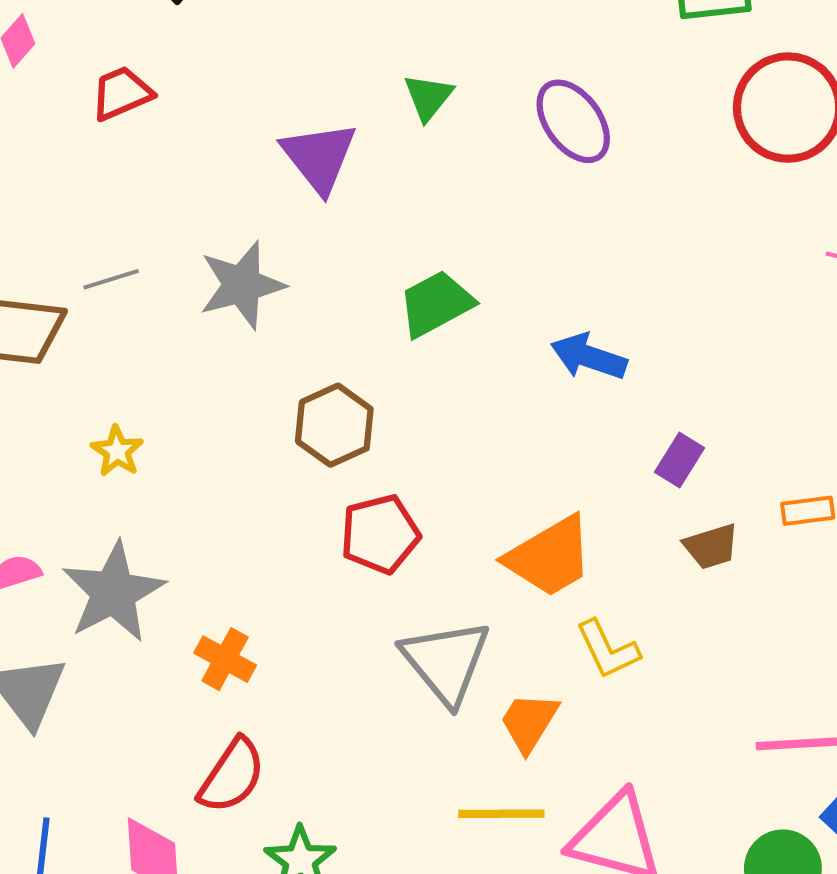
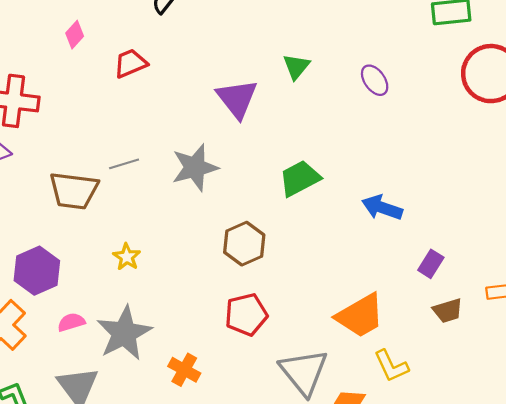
purple ellipse: (573, 121) -> (375, 80), size x0.7
red pentagon: (380, 534) -> (246, 315), moved

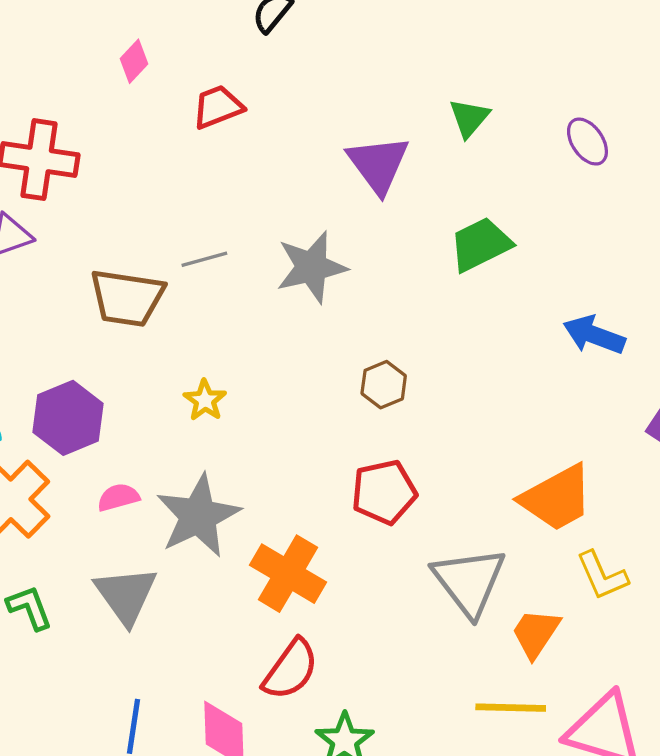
green trapezoid: (300, 178) -> (480, 244), moved
brown hexagon: (244, 244) -> (384, 385), size x0.7
orange cross: (184, 370) -> (288, 574), size x1.5

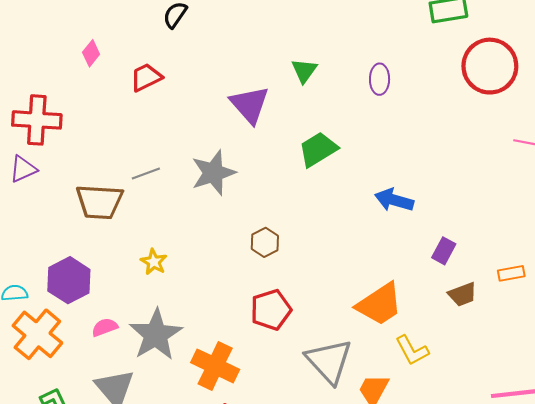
purple ellipse: (587, 142) -> (380, 79), turned 40

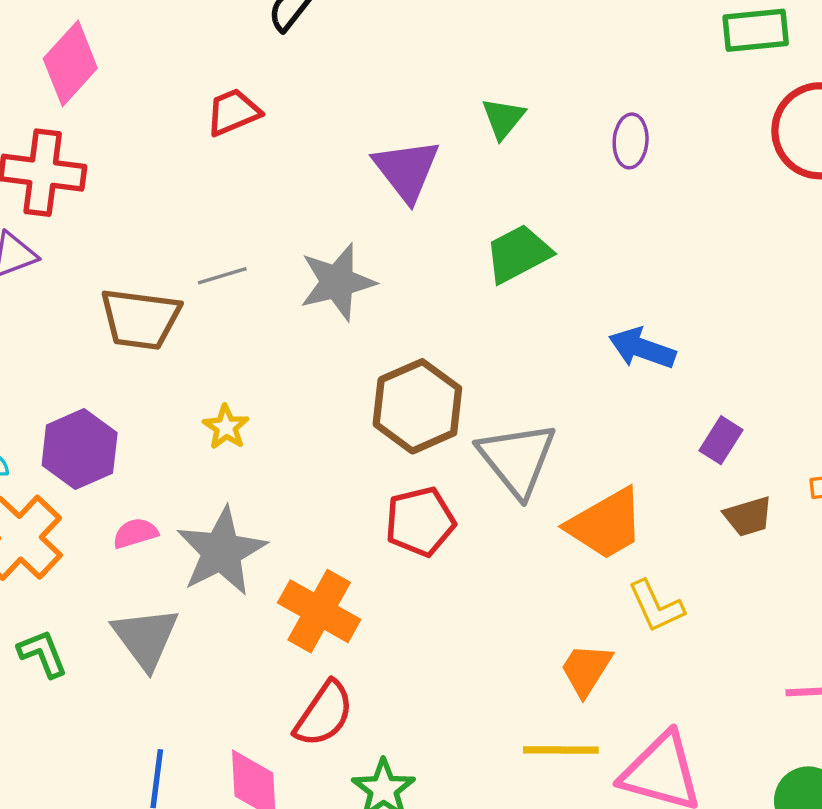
pink diamond: (91, 53) -> (70, 63), moved, size x1.8
brown hexagon: (265, 242) -> (417, 406), size x1.8
gray triangle: (329, 361) -> (517, 459), moved

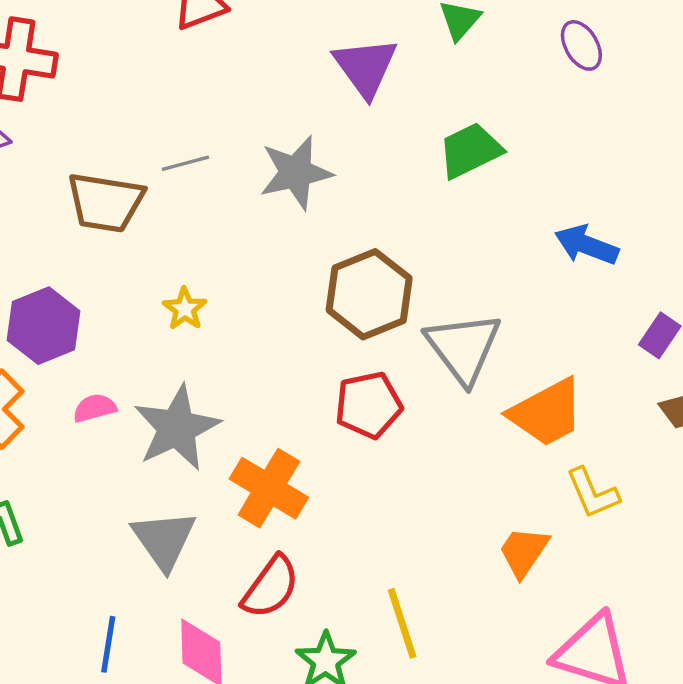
purple ellipse: (631, 141) -> (581, 45), turned -36
gray triangle: (146, 638) -> (164, 540), moved
yellow line: (561, 750) -> (402, 623), moved, turned 70

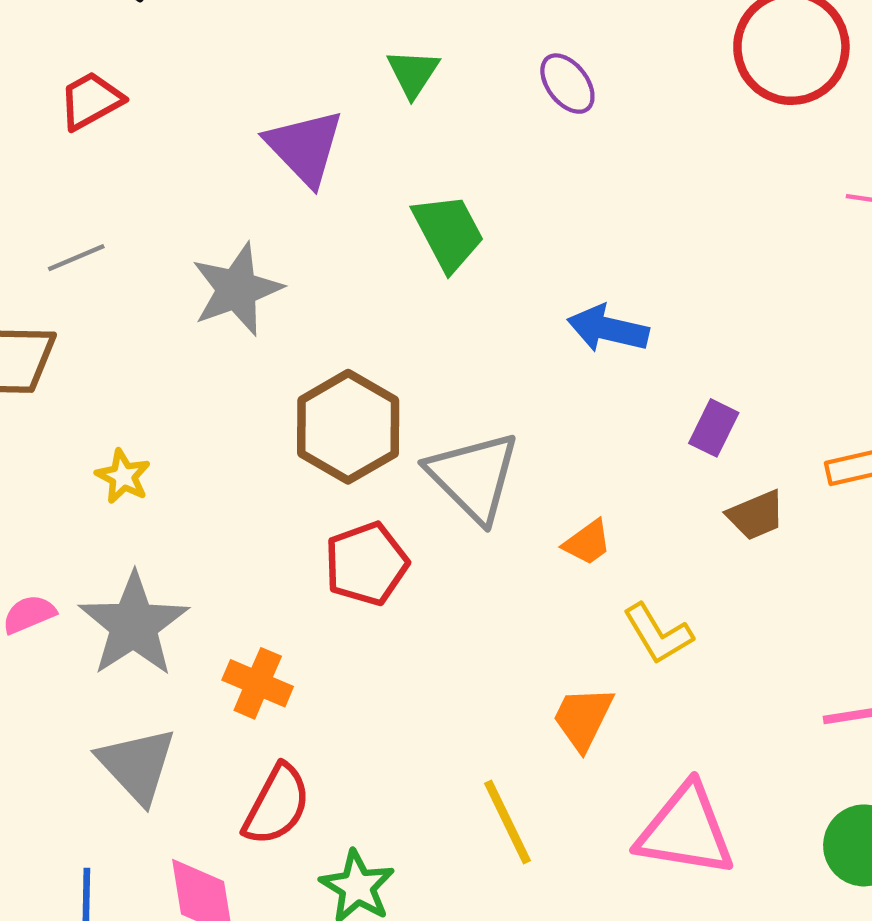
green trapezoid: (470, 150) -> (448, 232), turned 96
gray line: (185, 163) -> (76, 258), moved
orange trapezoid: (547, 413) -> (587, 543), size x0.5
orange cross: (269, 488) -> (258, 683), size x0.7
yellow line: (402, 623) -> (507, 822), moved

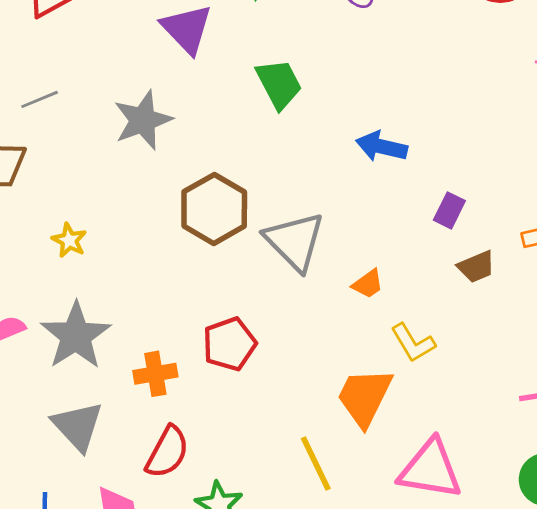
red pentagon: (366, 564) -> (229, 344), moved
orange cross: (258, 683) -> (155, 374), turned -33
orange trapezoid: (583, 718) -> (365, 397), size x1.4

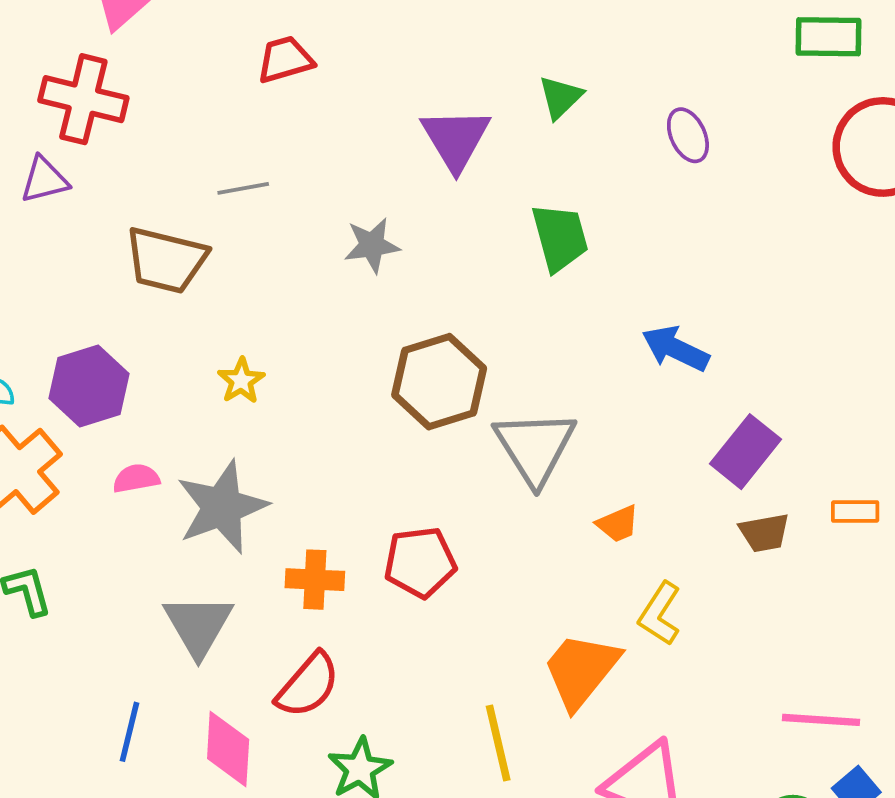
gray star: (143, 120) -> (372, 245), size x0.7
purple rectangle: (449, 210) -> (746, 452), size x1.5
yellow L-shape: (413, 343) -> (660, 614), turned 51

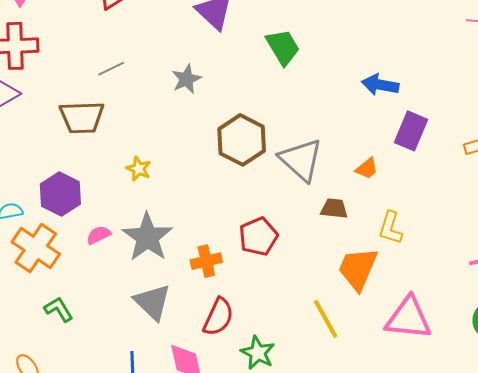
blue arrow: (676, 349) -> (380, 85), moved
orange trapezoid: (618, 524) -> (367, 169), moved
brown trapezoid: (764, 533) -> (334, 209), moved, turned -148

